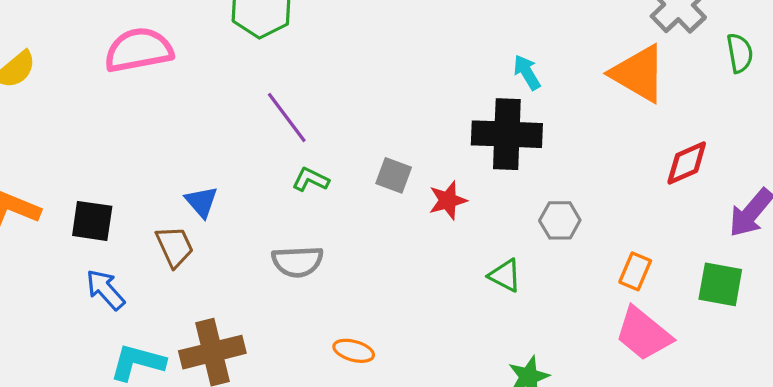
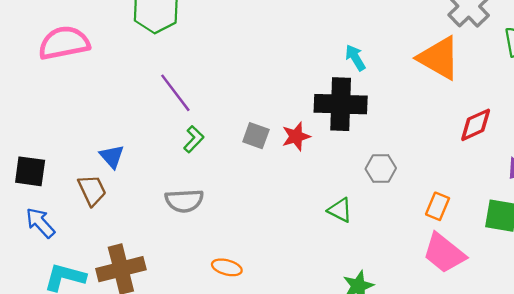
green L-shape: (311, 180) -> (194, 139), turned 108
red star: (448, 200) -> (296, 136), moved

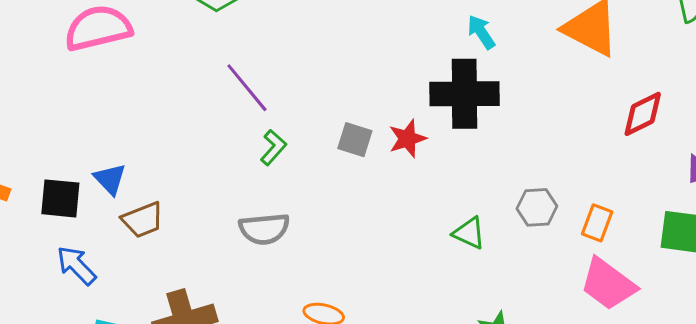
blue triangle: (112, 156) -> (110, 179), moved
gray hexagon: (381, 168) -> (537, 207), moved
brown trapezoid: (92, 190) -> (143, 220), turned 96

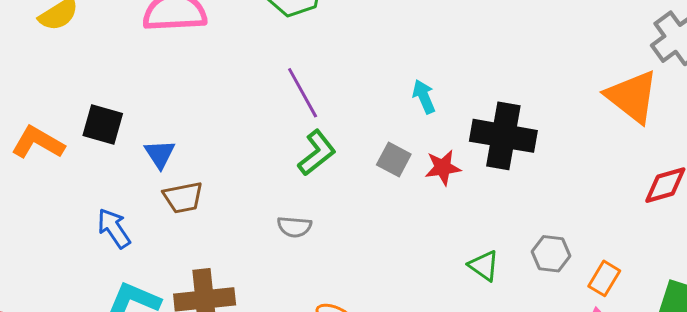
cyan arrow: (481, 32) -> (424, 97), moved
green L-shape: (273, 148) -> (317, 153), size x1.4
black square: (60, 198) -> (103, 125), moved
gray semicircle: (264, 229) -> (294, 227), size x0.7

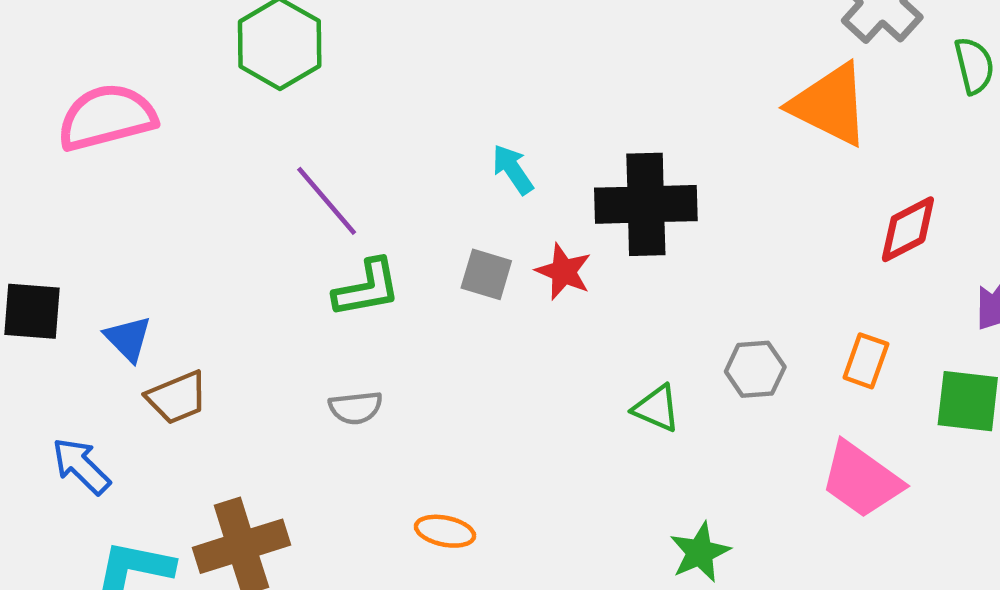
green L-shape: (317, 153) -> (367, 288), turned 39
red star: (443, 168) -> (564, 272), turned -30
orange rectangle: (604, 278) -> (866, 361), moved

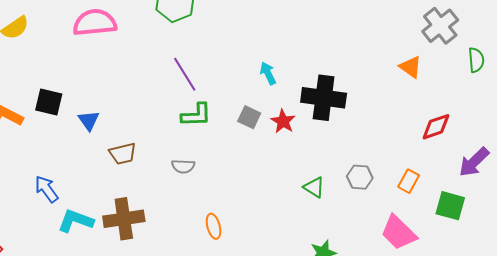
orange triangle: (830, 105) -> (411, 67), size x0.6
brown trapezoid: (177, 398) -> (123, 154), moved
blue arrow: (81, 466) -> (46, 189), moved
orange ellipse: (445, 531) -> (214, 226), turned 55

